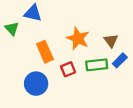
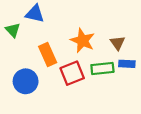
blue rectangle: (120, 60) -> (127, 64), turned 48
red square: (68, 69) -> (72, 73), size x1.5
blue circle: (36, 84) -> (26, 81), moved

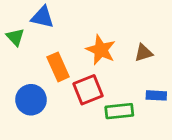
brown triangle: (118, 43) -> (144, 53), turned 49
blue rectangle: (127, 64) -> (156, 95), moved
green rectangle: (102, 68) -> (119, 111), moved

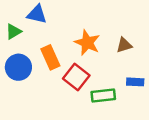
green triangle: (15, 37) -> (14, 32), turned 42
red square: (88, 90) -> (76, 77), turned -30
blue circle: (31, 100) -> (18, 67), moved

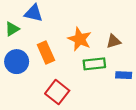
red square: (76, 77) -> (57, 92), moved
green rectangle: (103, 95) -> (94, 64), moved

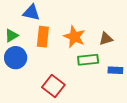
green triangle: (12, 29) -> (11, 36), moved
orange rectangle: (46, 53) -> (43, 37), moved, turned 30

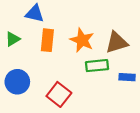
brown triangle: (106, 39) -> (117, 42), size x1.5
blue circle: (16, 58) -> (17, 82), moved

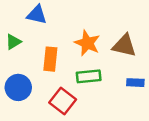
orange rectangle: (47, 40) -> (50, 59), moved
brown triangle: (117, 42) -> (124, 46), turned 30
green rectangle: (97, 66) -> (89, 76), moved

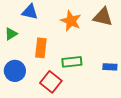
orange star: (87, 43) -> (71, 21), moved
brown triangle: (124, 46) -> (103, 17), moved

